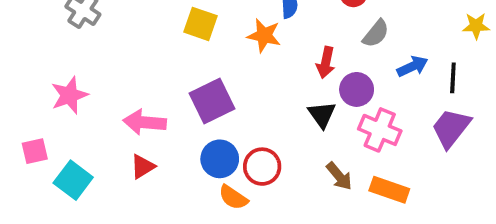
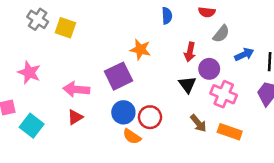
yellow square: (200, 24) -> (65, 28), moved
orange star: (264, 36) -> (140, 50), moved
pink star: (69, 95) -> (29, 72), turned -30

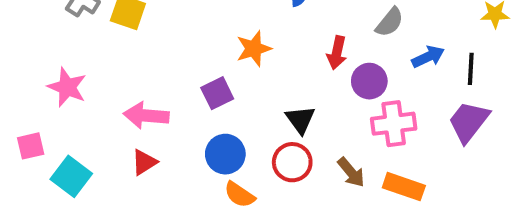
orange star: (140, 50) -> (254, 49), turned -30
purple square: (119, 76) -> (217, 93), size x0.7
black triangle: (187, 85) -> (300, 120), moved
pink cross: (224, 94) -> (394, 124), turned -30
red circle: (150, 117) -> (292, 162), moved

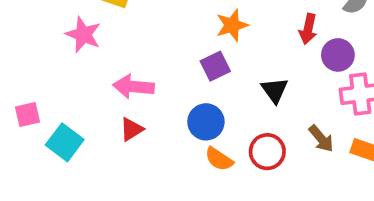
pink star: (67, 87) -> (83, 35), moved
purple square: (217, 93) -> (215, 66), moved
red circle: (292, 162) -> (267, 152), moved

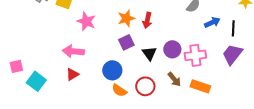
red arrow: (308, 29) -> (147, 20), moved
pink star: (83, 35) -> (86, 21), moved
purple circle: (338, 55) -> (172, 49), moved
purple square: (215, 66) -> (126, 42), moved

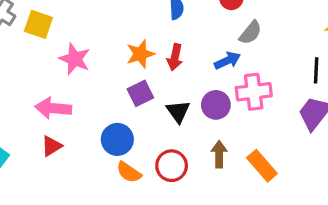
blue arrow: (212, 22) -> (227, 61), moved
pink cross: (195, 55) -> (254, 92), moved
brown arrow: (174, 79) -> (219, 154), turned -140
orange rectangle: (200, 86) -> (262, 166), turned 30

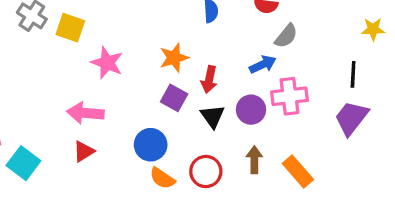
red arrow: (175, 57) -> (209, 79), moved
purple square: (140, 93) -> (174, 98), turned -35

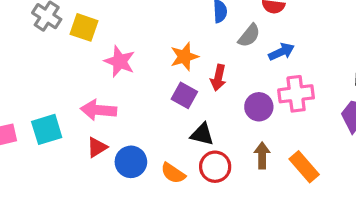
gray semicircle: (286, 36) -> (249, 36), moved
blue arrow: (263, 64) -> (282, 52), moved
black triangle: (213, 116) -> (202, 134), moved, turned -40
blue circle: (151, 145) -> (131, 162), moved
cyan square: (23, 163) -> (47, 129), moved, turned 36

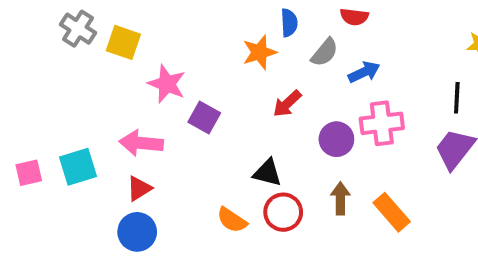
orange star: (184, 57) -> (260, 52), moved
red arrow: (218, 78) -> (287, 104), turned 35
purple square: (184, 95) -> (204, 117), moved
blue circle: (131, 162) -> (137, 232), moved

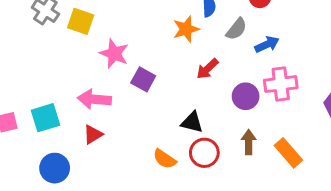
blue circle: (137, 232) -> (55, 168), moved

